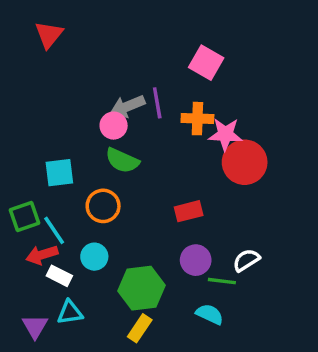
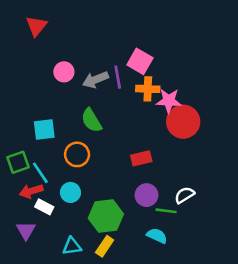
pink square: (206, 63) -> (140, 61), moved
pink circle: (114, 126) -> (64, 72), moved
green semicircle: (122, 160) -> (91, 120), turned 35
cyan triangle: (70, 312) -> (72, 246), moved
purple triangle: (35, 326) -> (26, 230), moved

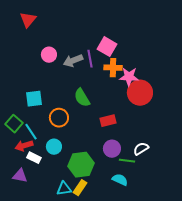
green semicircle: (91, 120) -> (82, 98), moved
green square: (18, 162) -> (14, 124), turned -30
purple triangle: (26, 230) -> (20, 176), turned -49
cyan triangle: (72, 246) -> (64, 189), moved

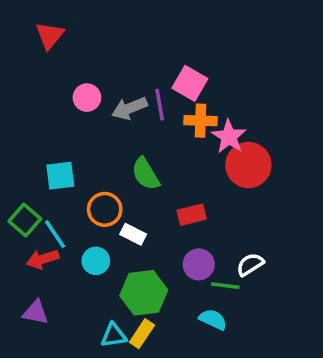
pink star: (129, 77) -> (229, 137), turned 30
white rectangle: (34, 158) -> (133, 234), moved

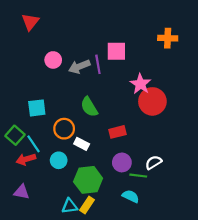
pink square: (190, 83) -> (116, 51), turned -30
orange cross: (201, 121) -> (168, 38), moved

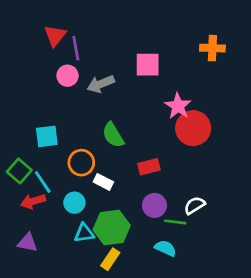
red triangle: (30, 22) -> (55, 36), moved
purple line: (98, 64) -> (76, 48), moved
cyan triangle: (70, 206) -> (84, 233), moved

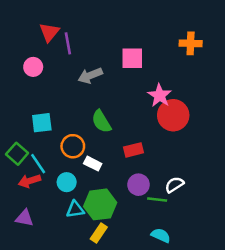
pink circle: (68, 76) -> (33, 67), moved
cyan semicircle: (165, 248) -> (161, 235), moved

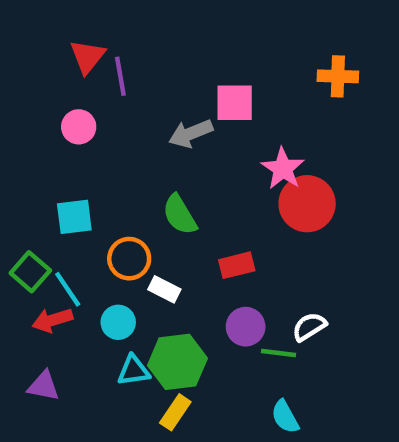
pink circle: (33, 67) -> (79, 127), moved
gray arrow: (90, 76) -> (191, 133), moved
cyan semicircle: (161, 235) -> (285, 417), turned -144

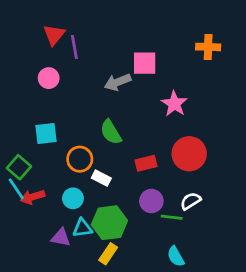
red circle: (307, 204) -> (189, 154), moved
cyan line: (68, 289) -> (16, 189), moved
purple triangle: (44, 386) -> (61, 238), moved

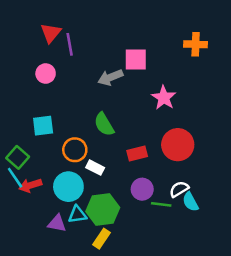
cyan circle: (73, 198) -> (68, 187), size x1.5
cyan semicircle: (176, 256) -> (190, 202), moved

